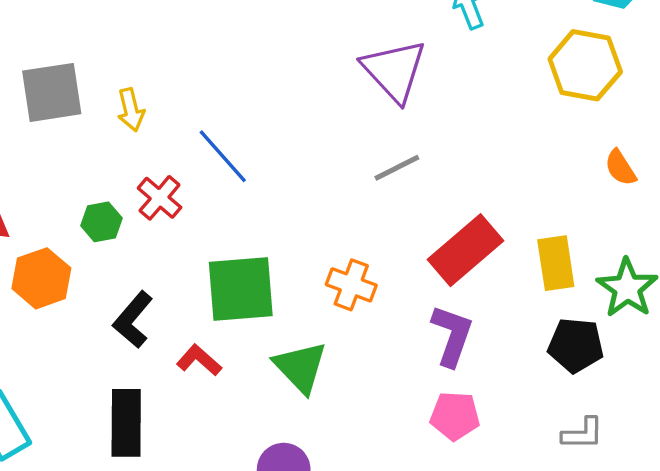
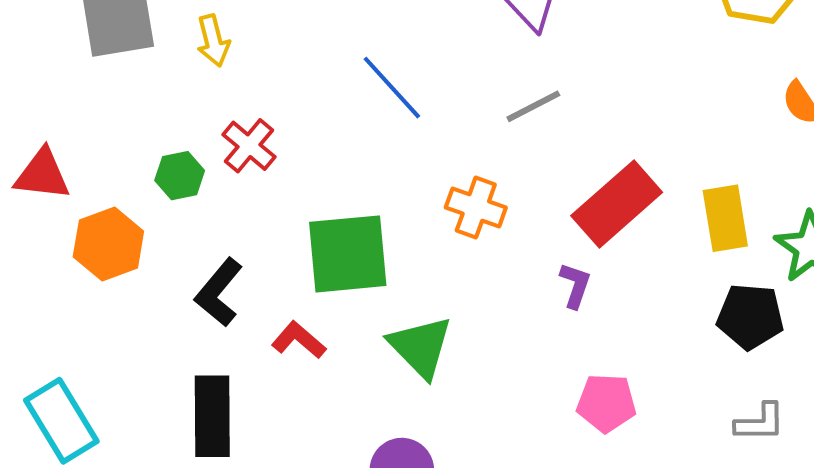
blue line: (223, 156) -> (392, 88), moved
orange cross: (351, 285) -> (476, 207), moved
purple L-shape: (452, 335) -> (575, 285), moved, size x0.6

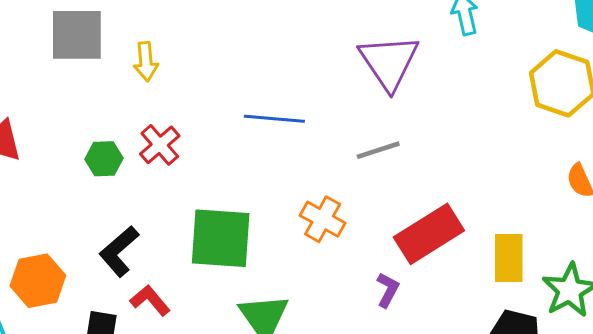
blue line: (392, 88) -> (274, 119), turned -52
orange hexagon: (108, 244) -> (38, 281), moved
red L-shape: (299, 340) -> (150, 300), moved

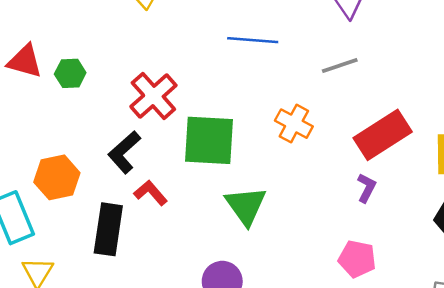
red cross: (160, 145) -> (153, 96), moved, size x1.4
green hexagon: (104, 159) -> (70, 73), moved
purple L-shape: (388, 290) -> (366, 188), moved

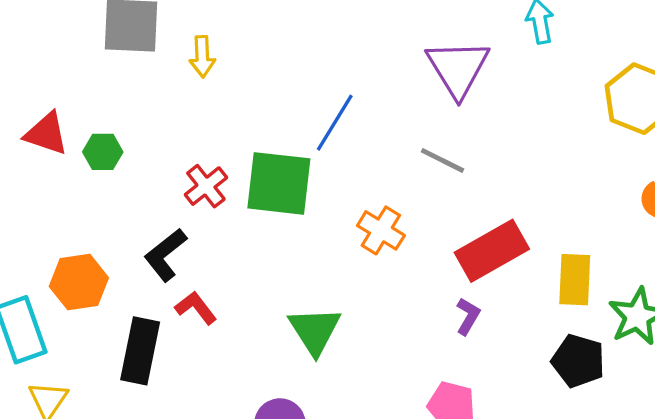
blue line: (253, 40) -> (335, 123), turned -66
gray line: (340, 66) -> (443, 160), turned 42
red cross: (153, 96) -> (206, 186), size x0.7
green square: (209, 140) -> (279, 183), moved

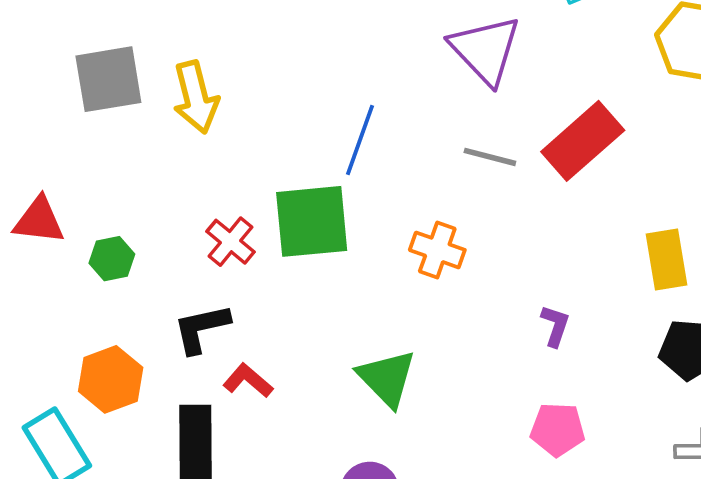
yellow arrow: (202, 57) -> (196, 97), size x1.5
green hexagon: (103, 152) -> (112, 259), moved
red rectangle: (492, 251) -> (583, 141), moved
black L-shape: (165, 255) -> (201, 328), turned 38

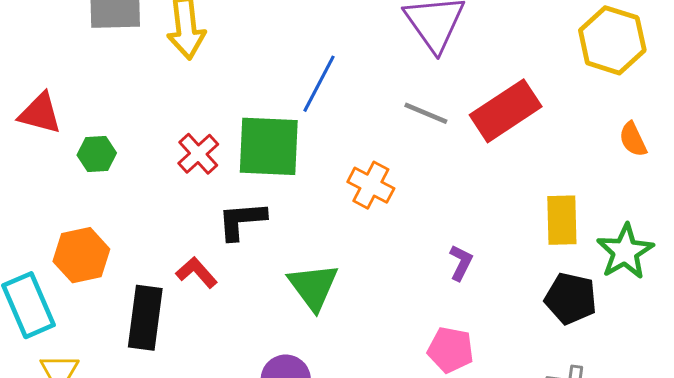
black L-shape: (201, 328) -> (242, 221), moved

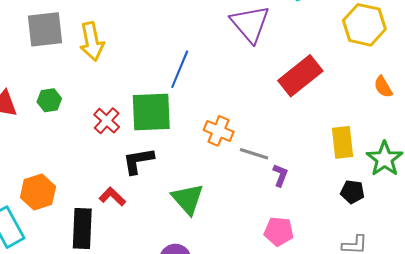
gray line: (426, 113) -> (254, 154), moved
green hexagon: (97, 154) -> (49, 100), moved
black pentagon: (571, 298) -> (352, 192), size x0.7

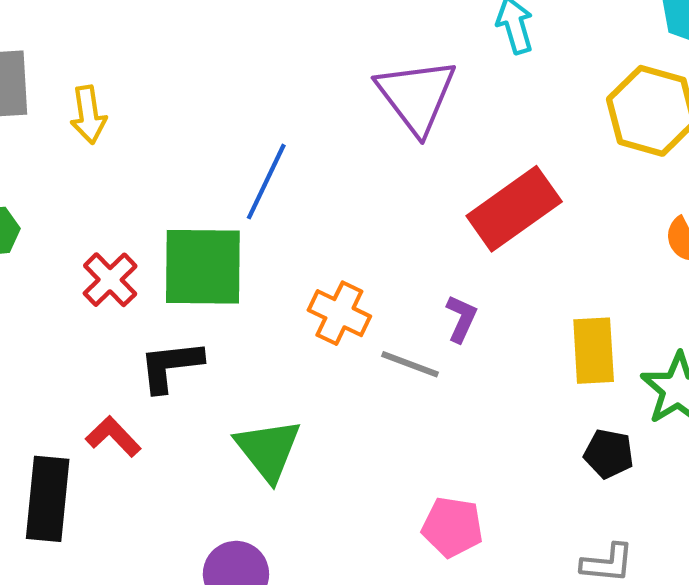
yellow arrow: (92, 41) -> (88, 115), size x0.7
purple L-shape: (280, 175) -> (461, 319), moved

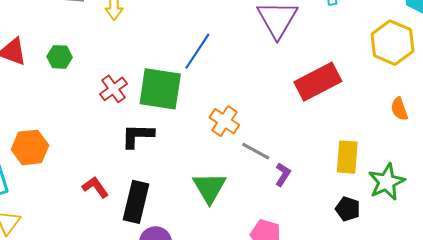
purple L-shape: (461, 319) -> (283, 174), moved
red L-shape: (113, 437) -> (95, 187), moved
green triangle: (268, 450) -> (209, 188), moved
black rectangle: (48, 499) -> (136, 202), moved

